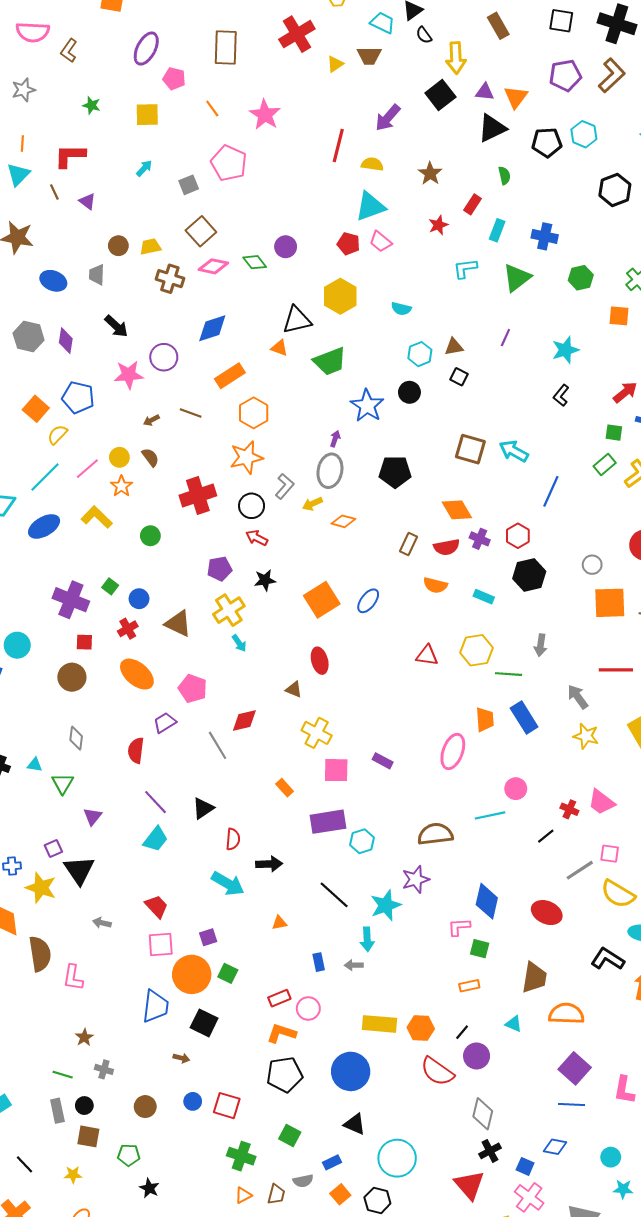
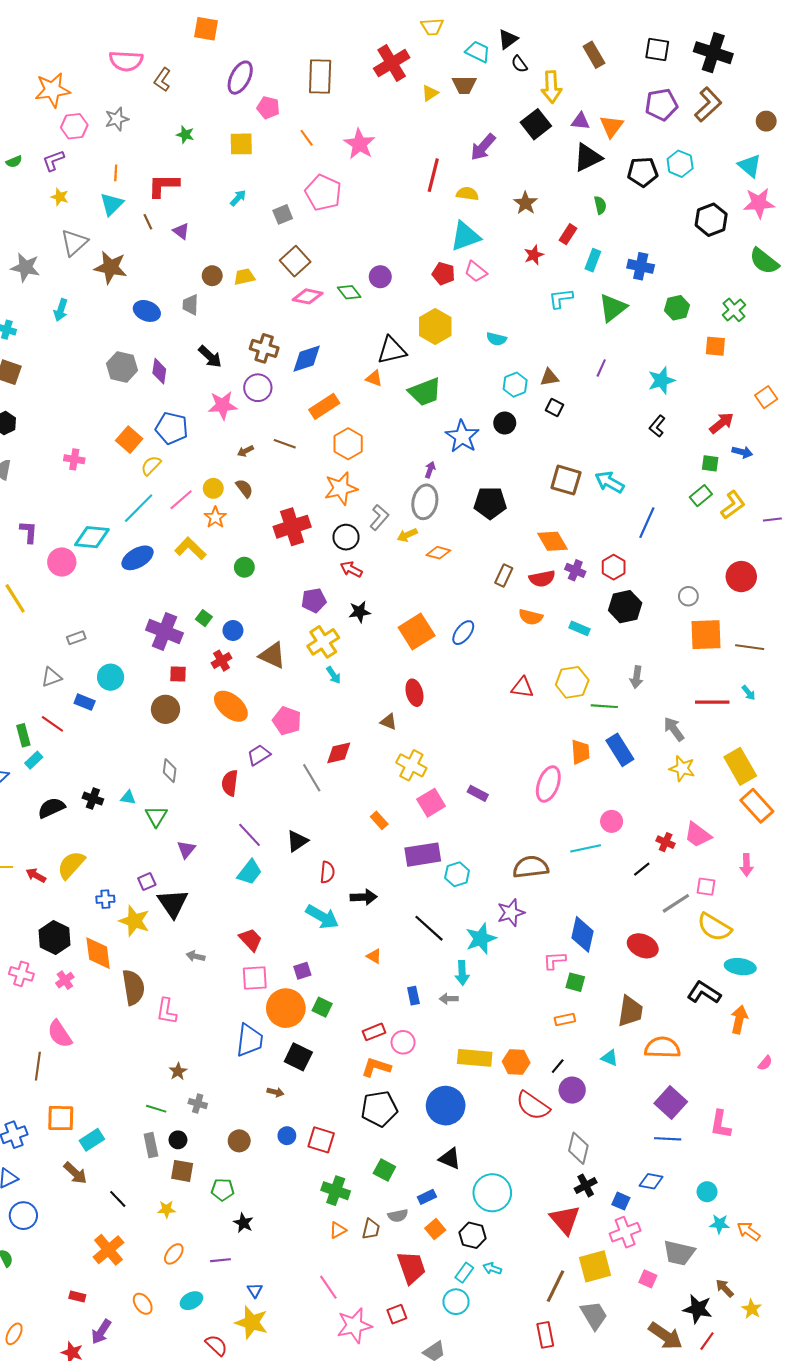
brown cross: (170, 279) -> (264, 348), moved
pink square: (336, 770) -> (431, 803), turned -32
orange triangle: (279, 923) -> (374, 956), turned 42
pink cross: (529, 1197) -> (625, 1232), turned 32

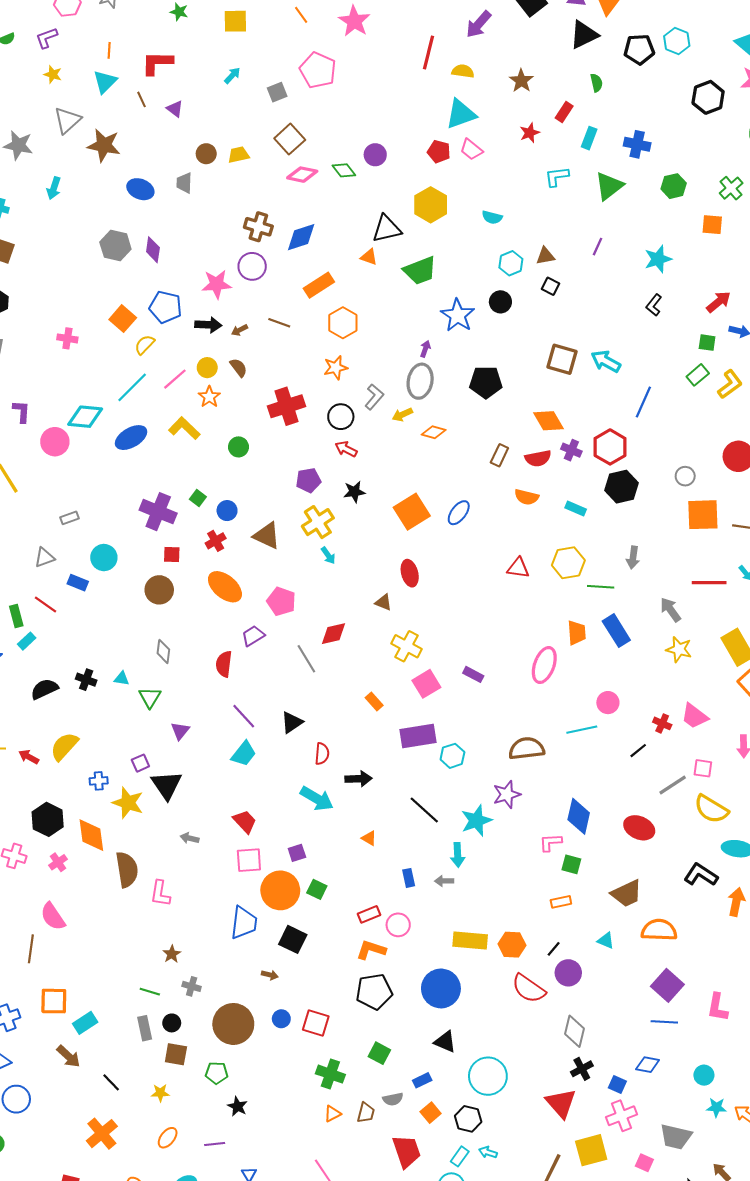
black arrow: (210, 357) -> (208, 325), moved, turned -40
orange star: (341, 488) -> (336, 368), size x0.7
red hexagon: (614, 567) -> (610, 447), size x1.4
brown trapezoid: (630, 1011) -> (627, 894), turned 56
brown circle: (239, 1141) -> (233, 1024), size x1.8

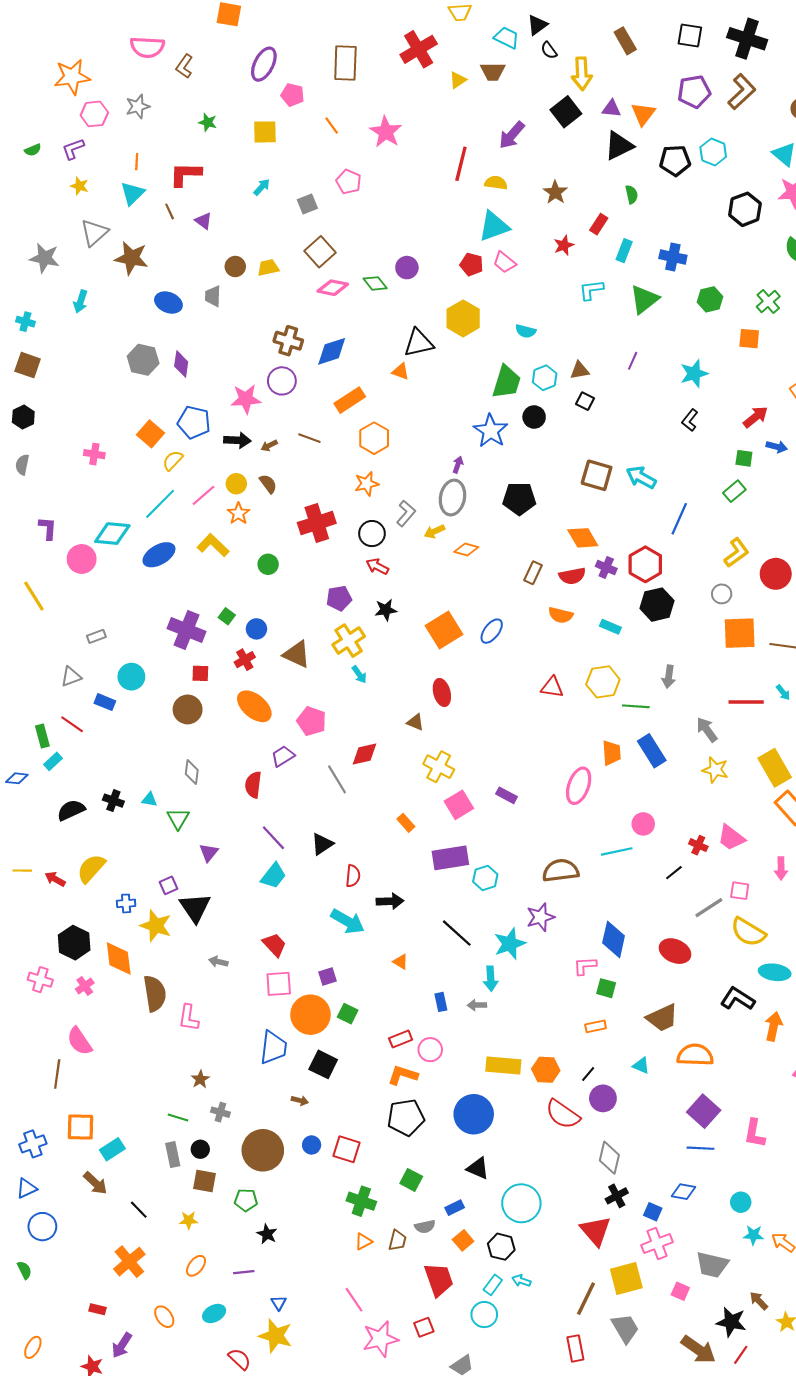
pink pentagon: (318, 70) -> (349, 182), size x0.7
green trapezoid: (420, 271) -> (507, 382), moved, turned -52
yellow L-shape: (730, 384) -> (736, 553), moved

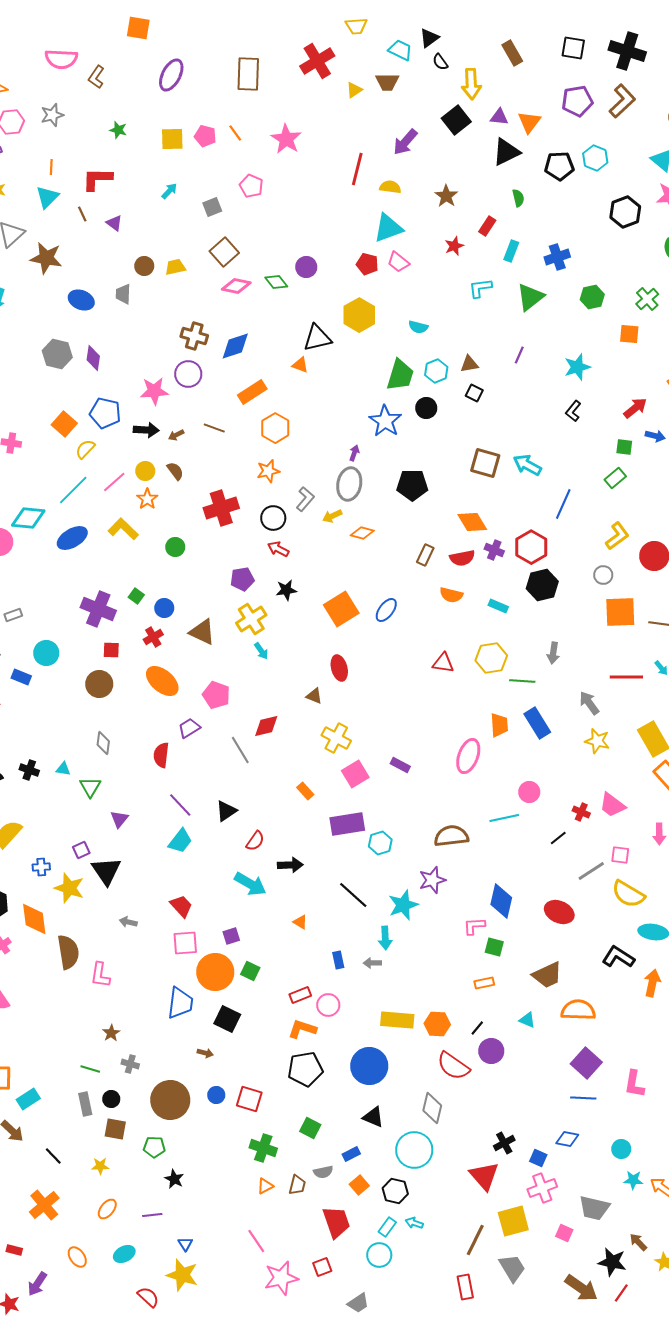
pink pentagon: (292, 95) -> (205, 136), moved
blue cross: (673, 257) -> (557, 257), turned -30
red semicircle: (353, 876) -> (255, 841), turned 30
gray diamond: (609, 1158) -> (432, 1108), moved

